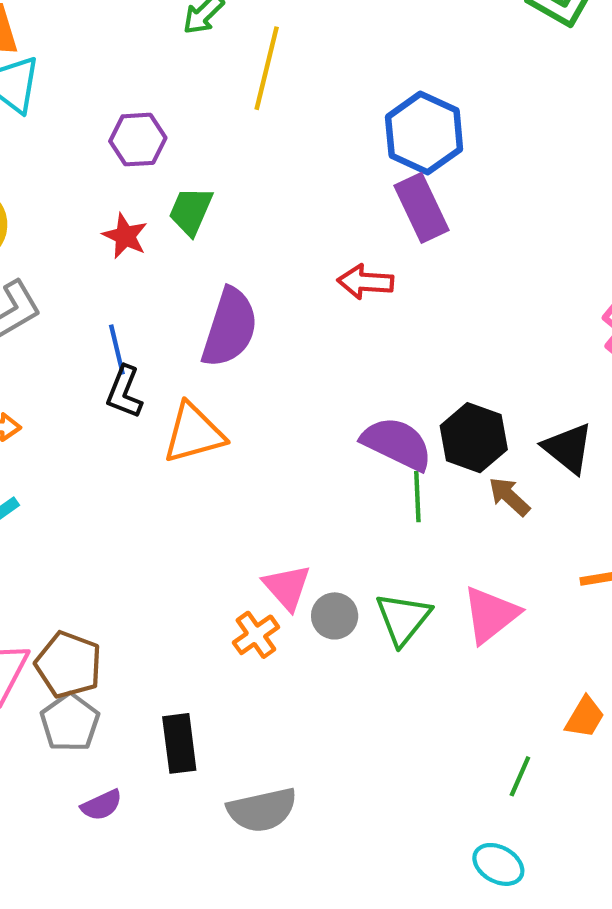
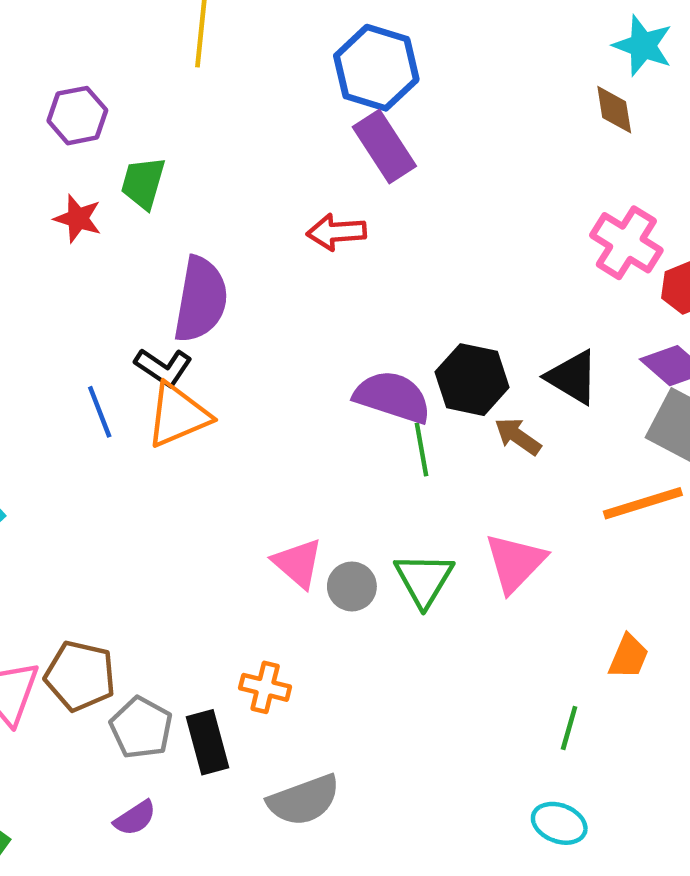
blue line: (117, 349) -> (100, 412), moved
black L-shape: (124, 392) -> (163, 367), moved, turned -70
orange cross: (256, 635) -> (265, 687), moved, turned -33
gray pentagon: (70, 722) -> (141, 728), moved

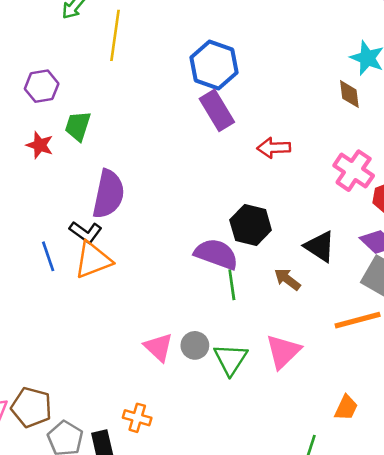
red arrow: (336, 232) -> (274, 148), moved
black hexagon: (472, 380) -> (251, 225), moved
gray circle: (352, 586) -> (195, 345), moved

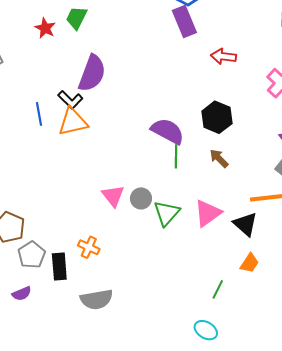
black hexagon: (251, 225) -> (217, 117), moved
black triangle: (320, 247) -> (245, 224), moved

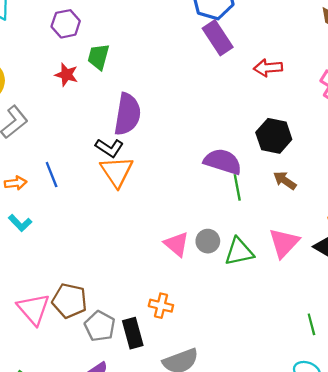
blue line: (39, 114) -> (52, 175), moved
orange triangle: (73, 122) -> (117, 172), turned -40
green triangle: (167, 213) -> (239, 252), turned 48
green line: (218, 289) -> (311, 324), turned -30

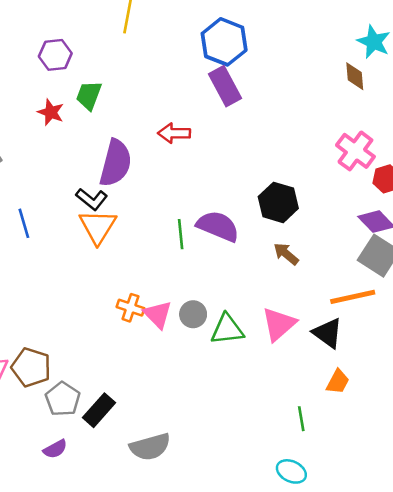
red arrow: (268, 68) -> (174, 133), moved
green line: (237, 187) -> (181, 234), moved
orange cross: (161, 306) -> (130, 308), moved
black rectangle: (133, 333) -> (99, 410), turned 52

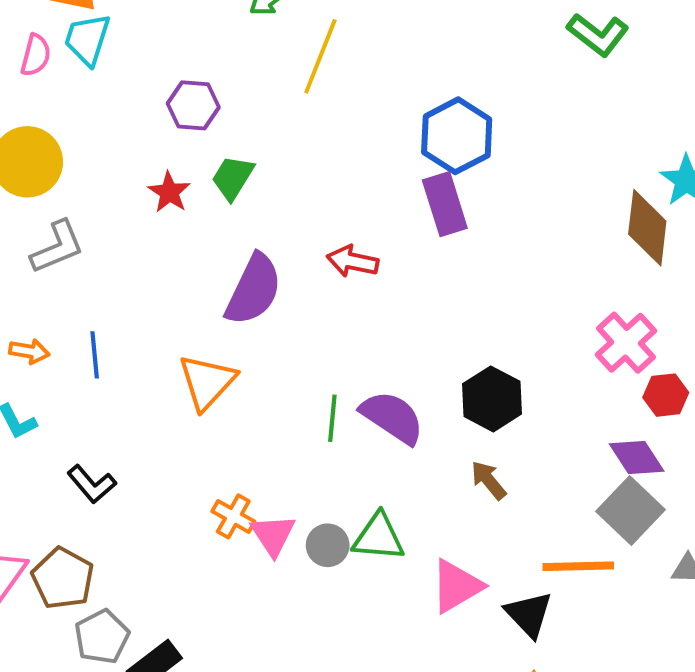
brown diamond: (355, 76) -> (647, 228), size x1.6
black L-shape: (92, 199) -> (92, 484), moved
green triangle: (227, 329) -> (378, 537), moved

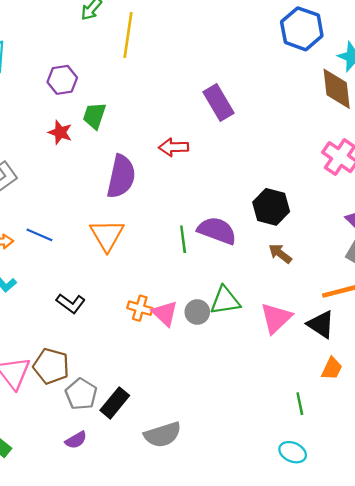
blue hexagon: (457, 136) -> (302, 29), moved
blue line: (95, 355) -> (39, 235), turned -48
black L-shape: (92, 484) -> (71, 303), moved

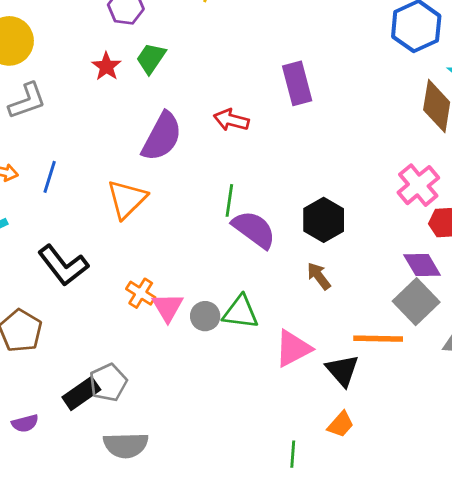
blue line: (39, 235) -> (50, 177), turned 68
green line: (183, 239) -> (229, 200), moved
black L-shape: (71, 303) -> (63, 265), size x1.5
gray pentagon: (81, 394) -> (108, 382), moved

